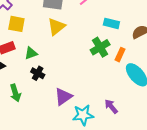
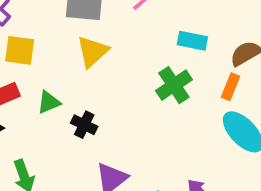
orange rectangle: (120, 55) -> (230, 87), moved
black cross: (38, 73) -> (84, 125), moved

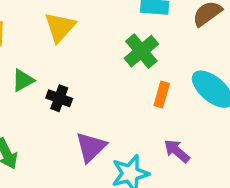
orange rectangle: (230, 87) -> (162, 95), moved

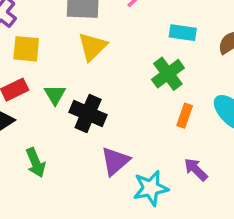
green triangle: (23, 80) -> (55, 95), turned -35
black cross: (59, 98) -> (88, 113), size x1.5

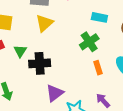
black cross: (88, 113) -> (40, 63), turned -30
orange rectangle: (185, 116) -> (98, 68), turned -40

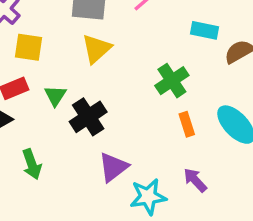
cyan rectangle: (99, 17) -> (204, 30), moved
black cross: (40, 63) -> (88, 117), turned -30

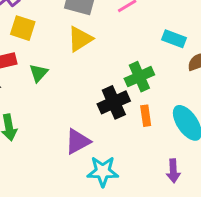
black cross: (88, 117) -> (114, 102), moved
purple arrow: (195, 180) -> (173, 171), moved, turned -150

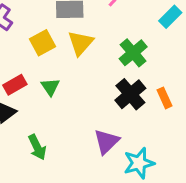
yellow square: (23, 28) -> (42, 43), moved, turned -30
cyan rectangle: (174, 39) -> (170, 17), turned -50
green cross: (139, 77) -> (133, 53), moved

